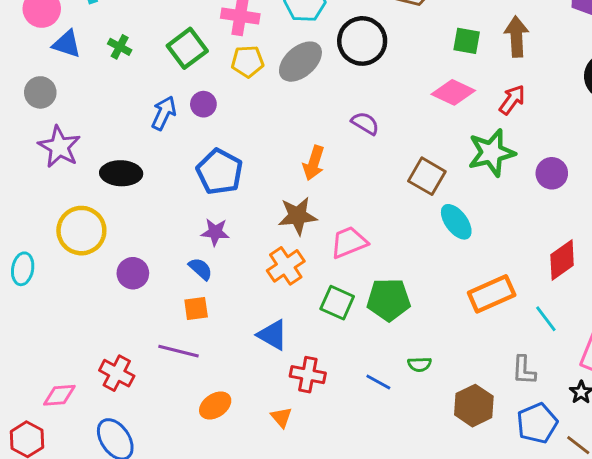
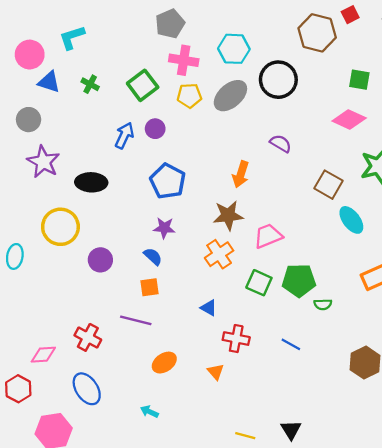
blue triangle: (273, 335) -> (209, 308), size x0.7
green semicircle: (420, 364) -> (323, 304), moved

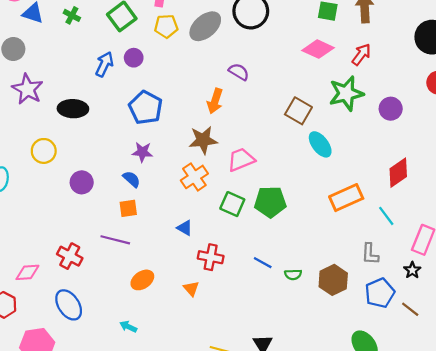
purple semicircle: (281, 144) -> (239, 72), moved
yellow circle: (60, 227) -> (44, 151), size x0.7
green semicircle: (323, 304) -> (293, 275), moved

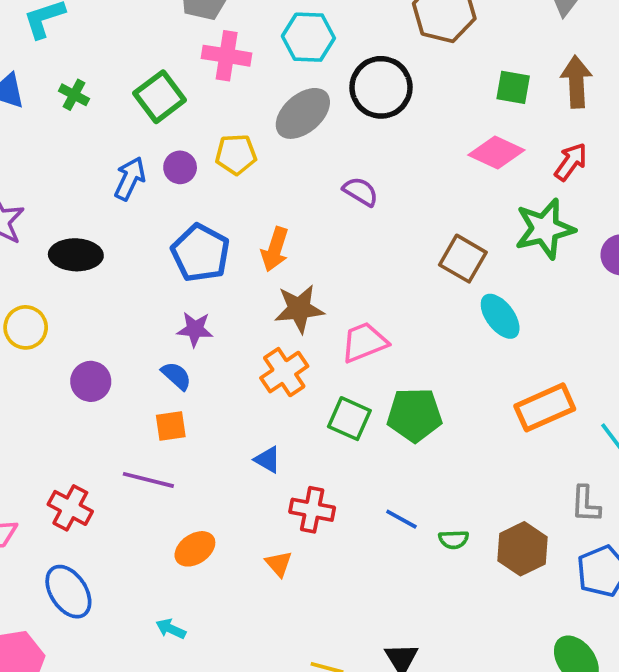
yellow pentagon: (166, 26) -> (236, 154), moved
orange arrow: (215, 101) -> (275, 249), moved

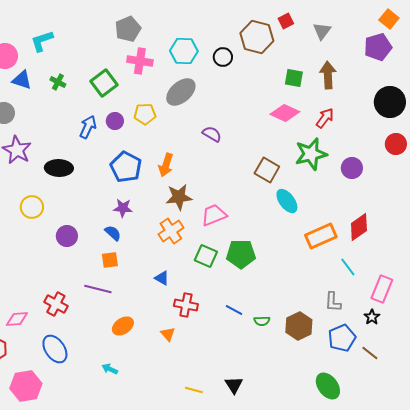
black circle: (381, 87) -> (223, 57), moved, size x0.6
orange rectangle: (545, 407) -> (321, 236), moved

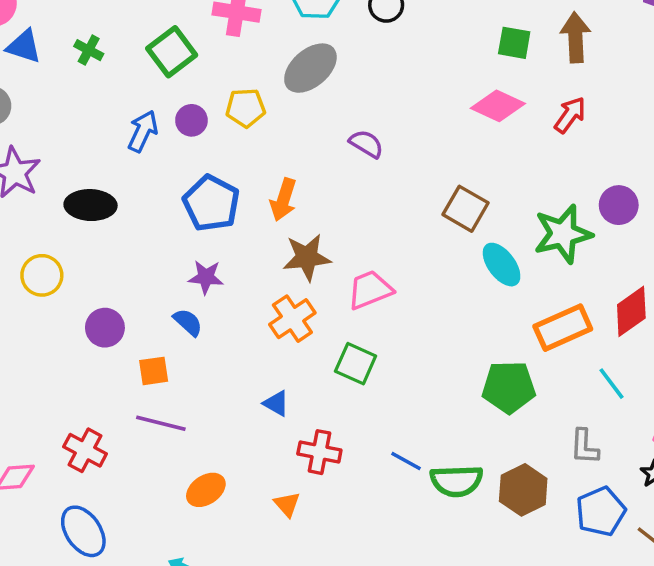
green star: (311, 154) -> (563, 234), moved
green pentagon: (241, 254) -> (509, 387), moved
orange square: (110, 260) -> (154, 371), moved
green semicircle: (262, 321) -> (456, 481), size x1.8

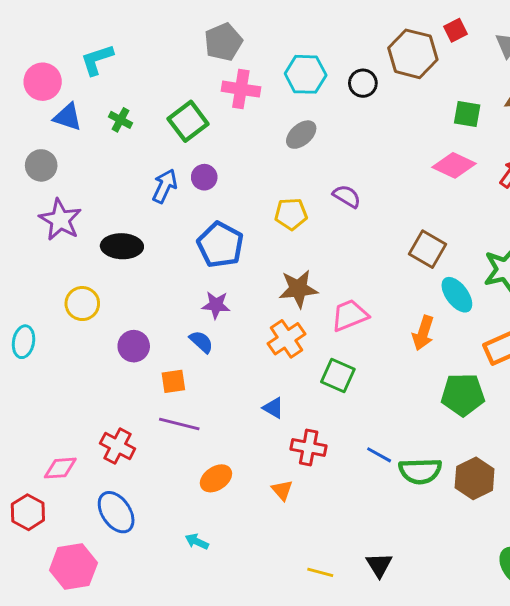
gray ellipse: (310, 68) -> (301, 135), size x0.7
yellow pentagon: (246, 108) -> (291, 214), moved
orange arrow: (283, 200) -> (423, 333), moved

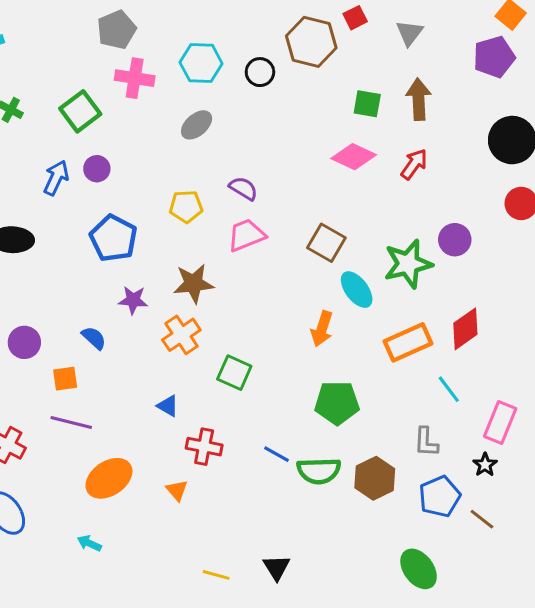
purple star: (216, 305) -> (133, 300), moved
pink trapezoid: (350, 315) -> (246, 235), moved
green pentagon: (463, 395) -> (337, 403), moved
orange ellipse: (216, 478) -> (109, 478), size x1.4

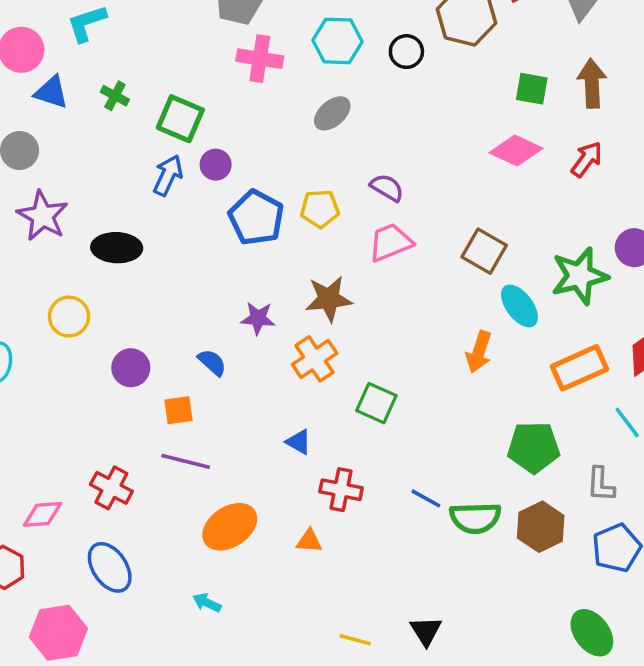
green square: (80, 111) -> (180, 119), moved, turned -30
blue pentagon: (113, 238) -> (256, 218), moved
green pentagon: (337, 403) -> (534, 447), moved
orange triangle: (177, 490) -> (309, 541), turned -45

